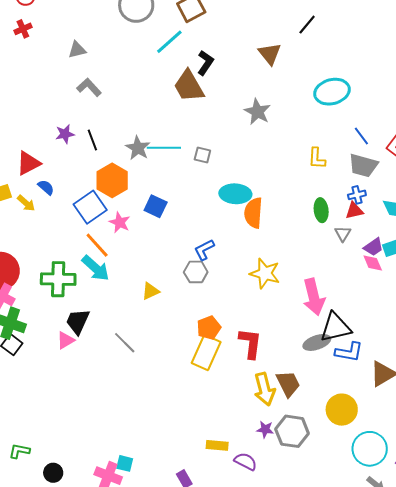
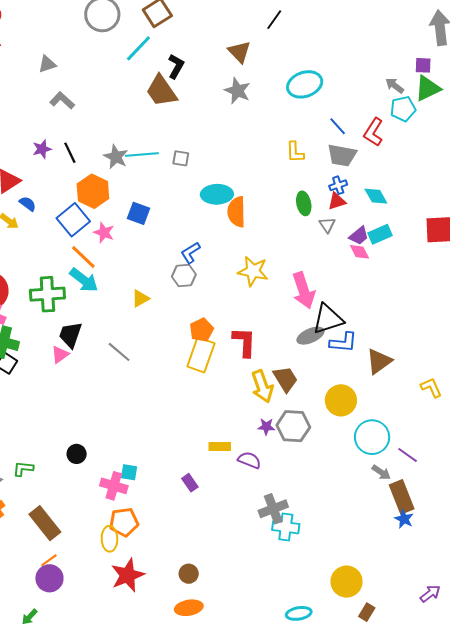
gray star: (257, 112) -> (237, 91), moved
black circle: (53, 473) -> (77, 454), moved

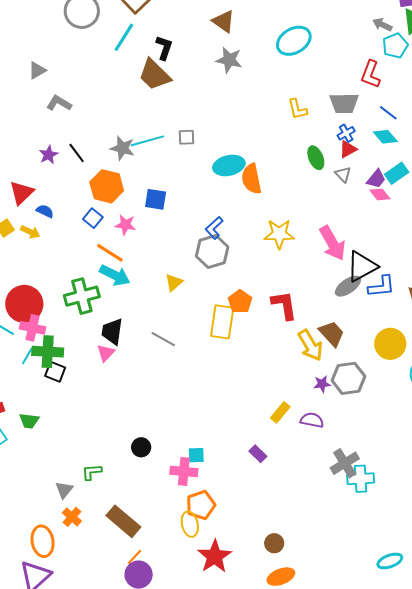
blue line: (338, 126) -> (388, 113), moved
blue square: (73, 220) -> (93, 218), size x0.6
gray hexagon: (184, 275) -> (212, 252), size x1.4
yellow rectangle: (201, 355) -> (222, 322), moved
yellow rectangle: (220, 446) -> (280, 412), turned -40

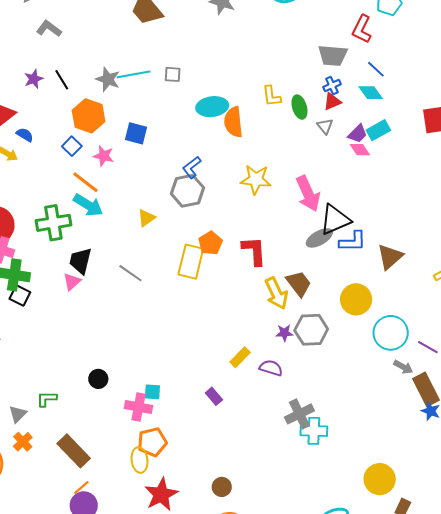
yellow L-shape: (297, 109) -> (272, 96), moved

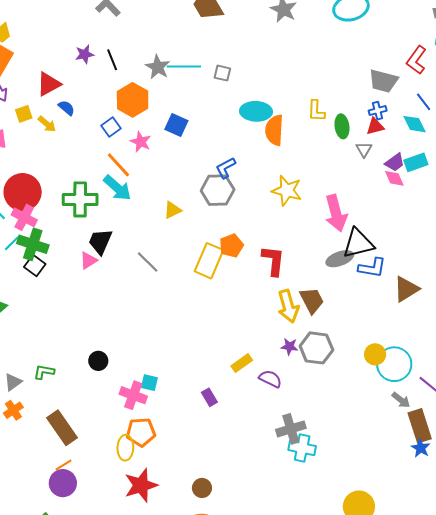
yellow circle: (356, 299) -> (375, 354), moved, size x0.7

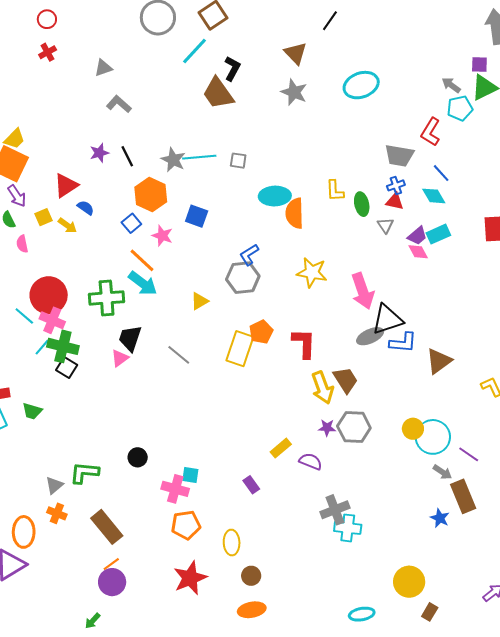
red triangle: (375, 126) -> (395, 201), turned 30
green L-shape: (44, 372) -> (84, 473), size x1.4
orange cross: (13, 410) -> (57, 513), turned -30
yellow ellipse: (125, 448) -> (232, 543), moved
blue star: (421, 448) -> (440, 518), moved

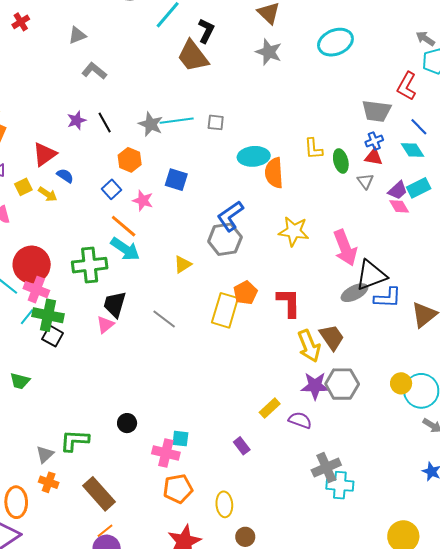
orange hexagon: (151, 194) -> (130, 160), size x0.7
blue L-shape: (249, 255) -> (230, 216), size x1.4
purple star: (327, 428) -> (315, 386), size x1.6

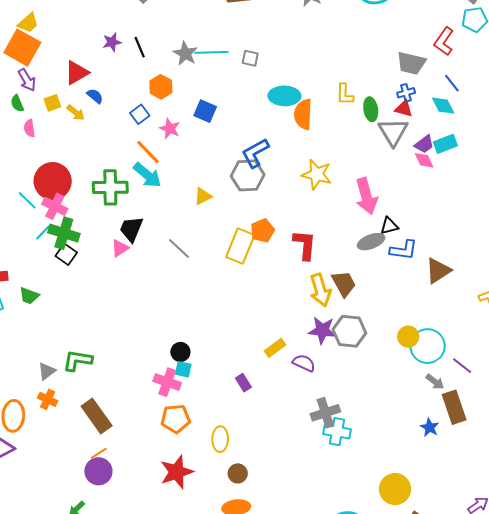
gray triangle: (365, 181) -> (393, 132), size x1.8
black triangle: (371, 275) -> (389, 226), size x0.6
black circle: (127, 423) -> (180, 352), moved

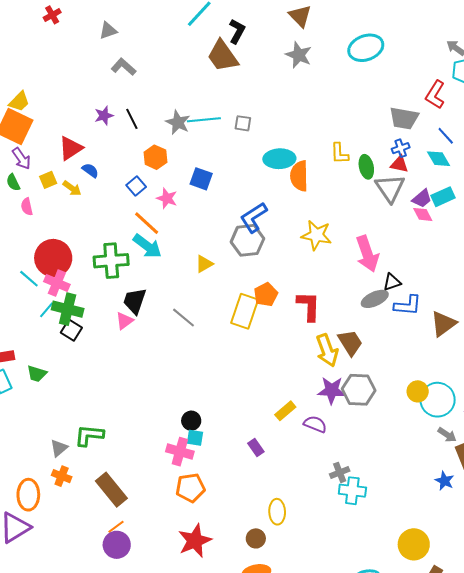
gray cross: (325, 413) -> (340, 472), size x0.7
yellow ellipse: (220, 439) -> (277, 512), moved

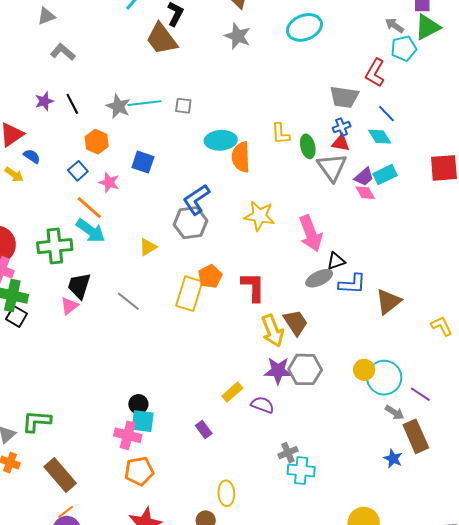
cyan square: (195, 438) -> (143, 421), size x1.4

